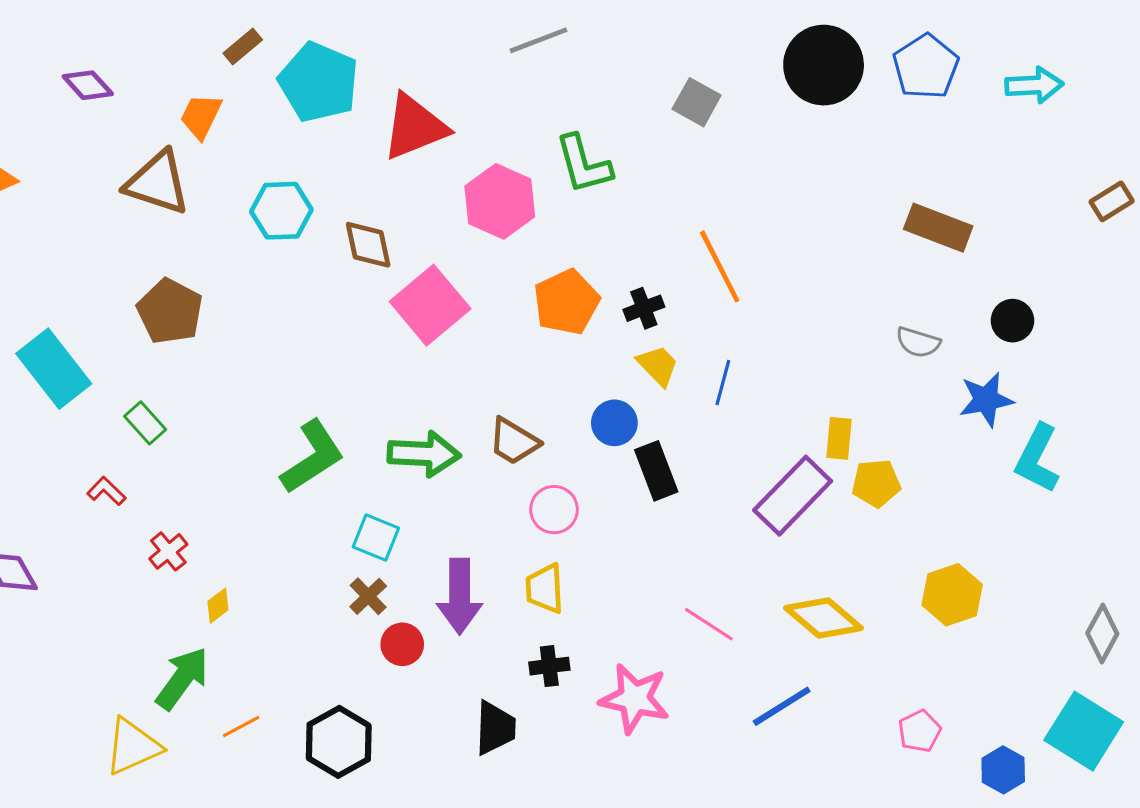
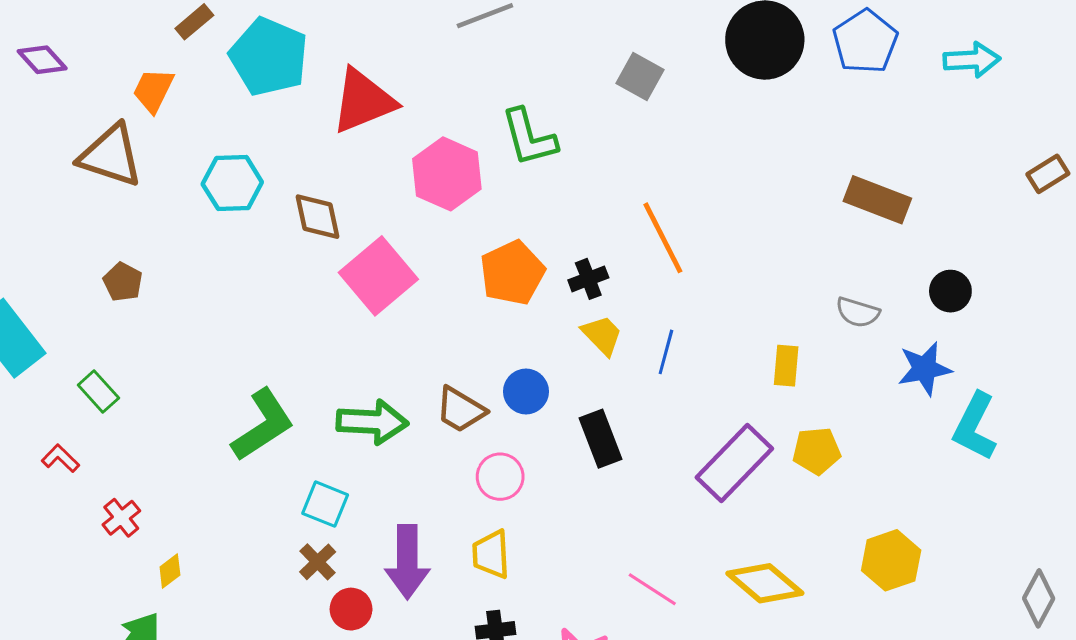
brown pentagon: (170, 311) -> (123, 282), size x0.6
blue circle: (614, 423) -> (526, 391), moved
yellow rectangle: (839, 438) -> (786, 366), moved

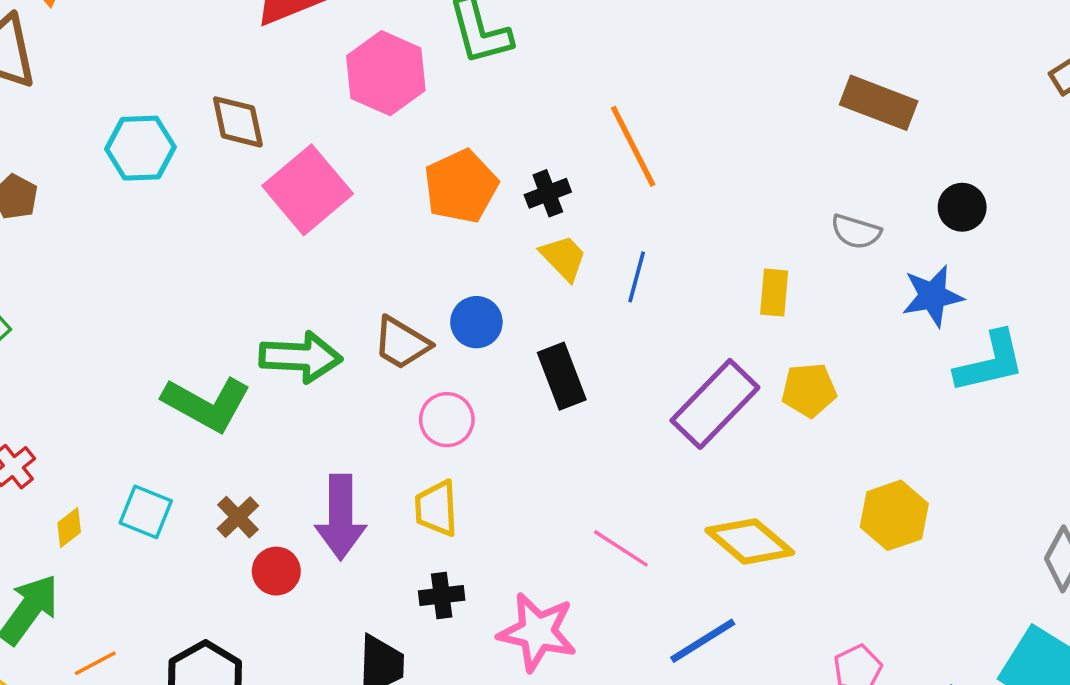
cyan hexagon: (232, 183) -> (140, 148), moved
green L-shape: (263, 425) -> (207, 404), moved, turned 62
cyan L-shape: (975, 426) -> (990, 362), turned -130
cyan square: (325, 504) -> (146, 512), moved

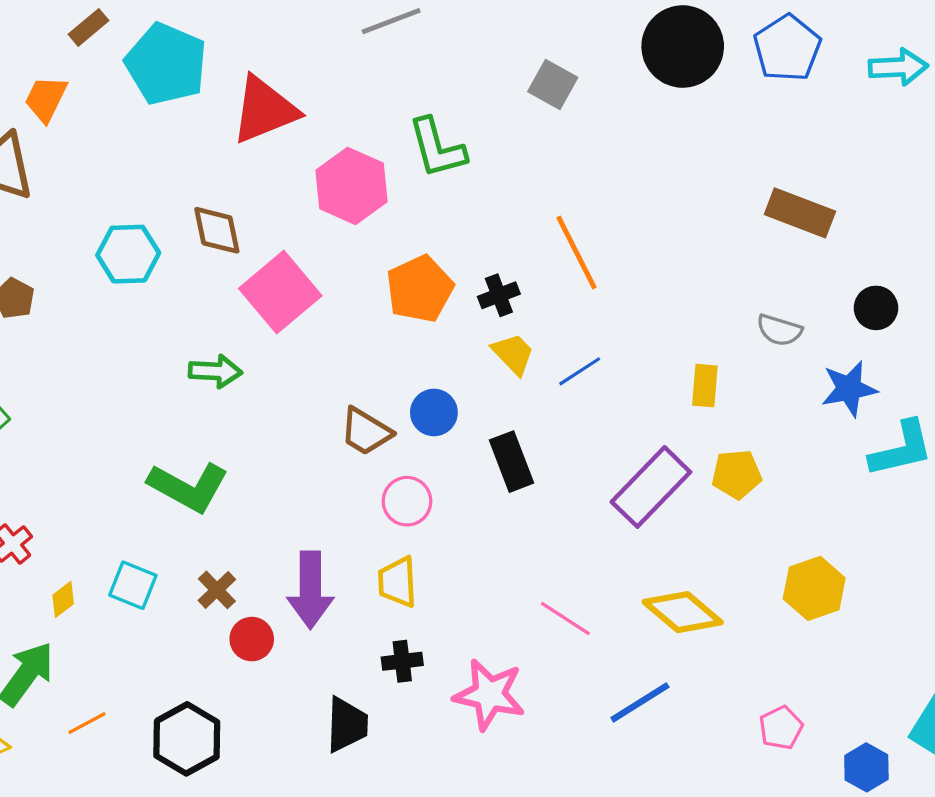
blue line: (637, 277) -> (580, 371), turned 42
green arrow: (301, 357) -> (215, 371), moved, size x0.7

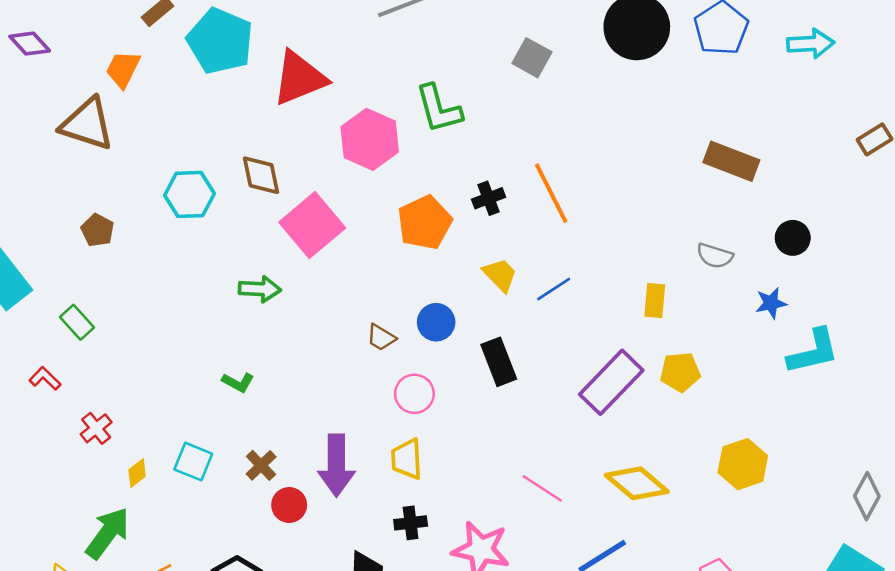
black cross: (499, 295) -> (489, 198), moved
blue star: (849, 389) -> (771, 303), size x0.7
brown trapezoid: (366, 432) -> (381, 338), size x0.7
green L-shape: (188, 487) -> (238, 382), size x0.5

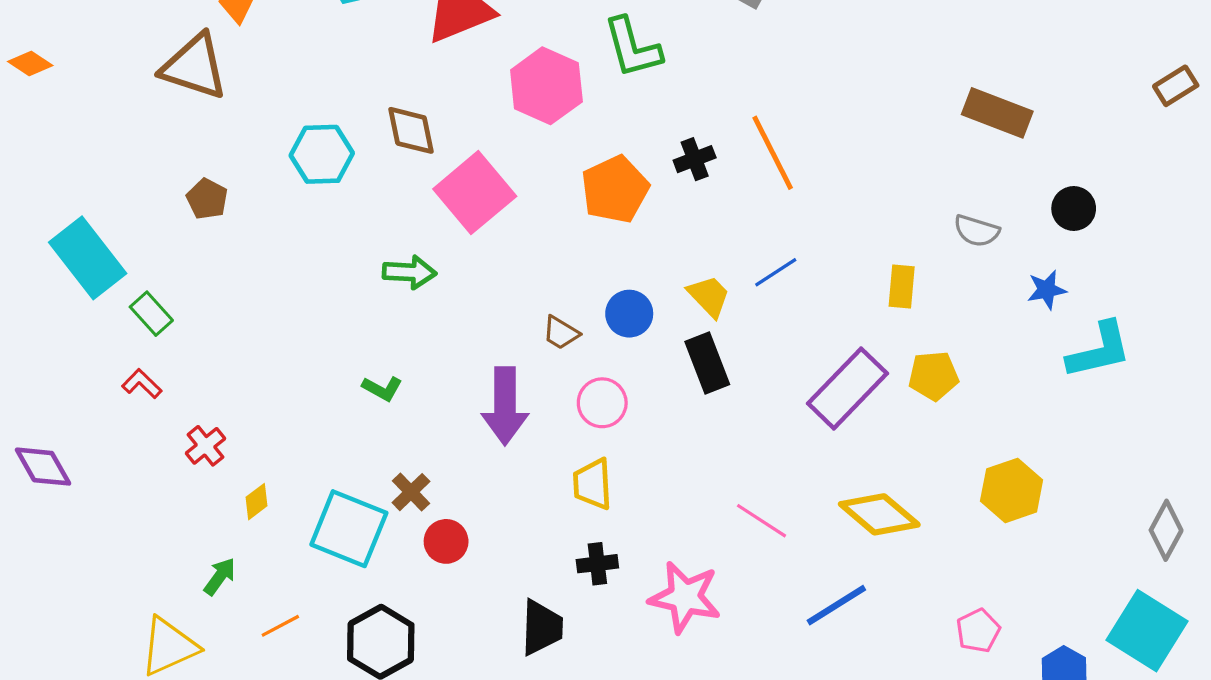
yellow trapezoid: (500, 275) -> (709, 296), moved
green rectangle: (77, 322) -> (151, 314), moved
cyan square: (193, 462) -> (349, 529), moved, size x1.6
purple arrow: (336, 465) -> (505, 406), moved
green arrow: (108, 533) -> (220, 576), size x0.6

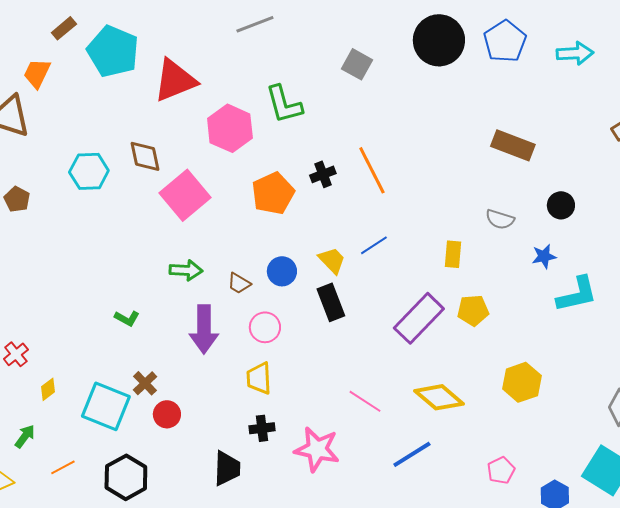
green arrow: (409, 272) -> (186, 270), moved

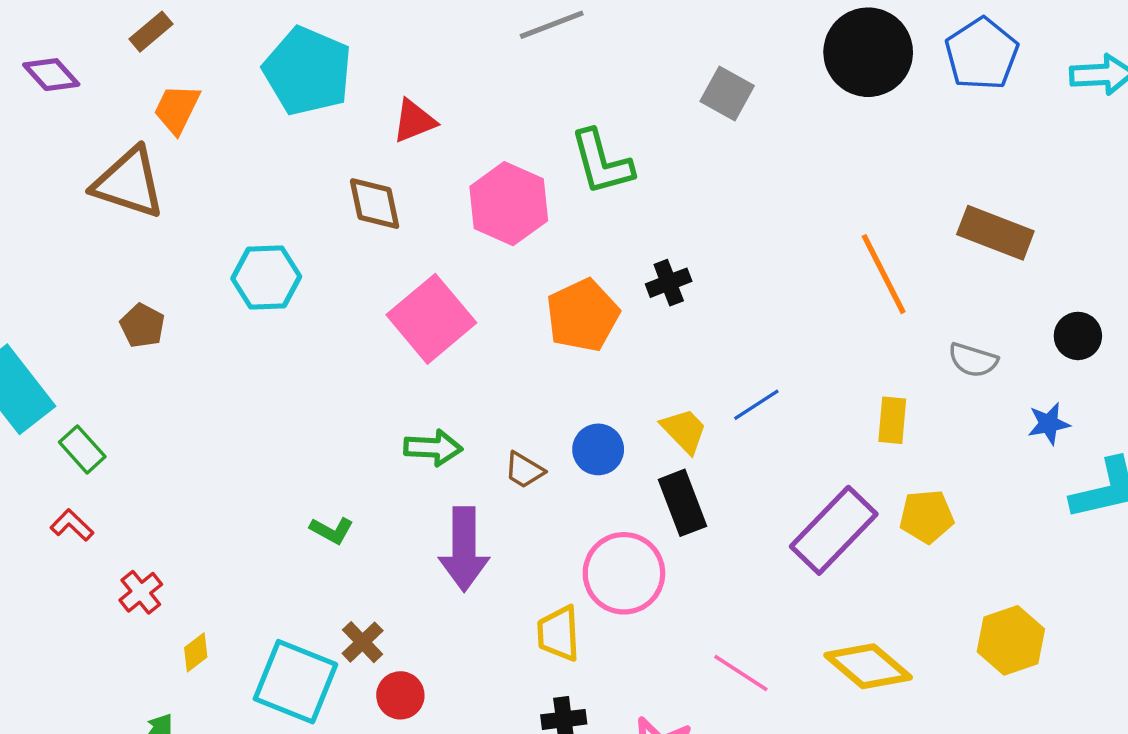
brown rectangle: (64, 28) -> (151, 32), moved
red triangle: (175, 80) -> (414, 121), size x0.6
brown diamond: (145, 156) -> (375, 204), moved
orange line: (372, 170) -> (884, 274), moved
pink circle: (265, 327) -> (624, 573), moved, size x1.5

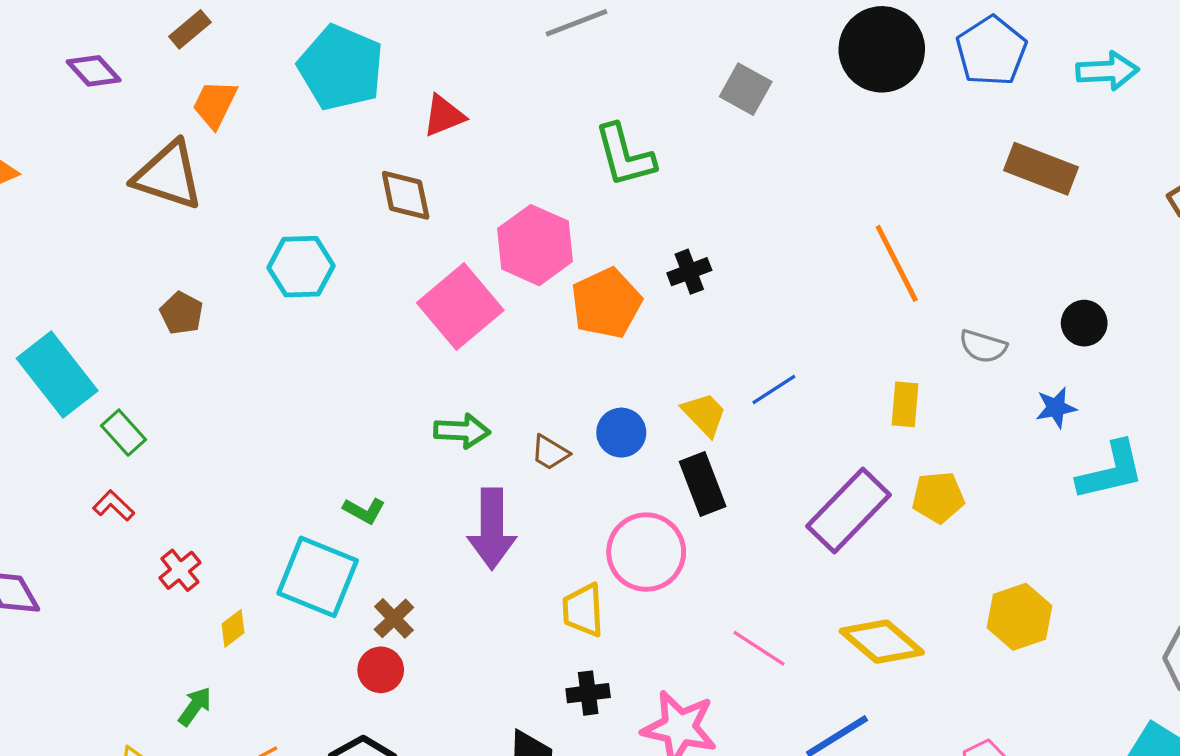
pink hexagon: (509, 204) -> (535, 245), moved
brown rectangle: (995, 233) -> (1041, 169), moved
cyan square: (295, 682) -> (318, 577), moved
red circle: (400, 695) -> (381, 670), moved

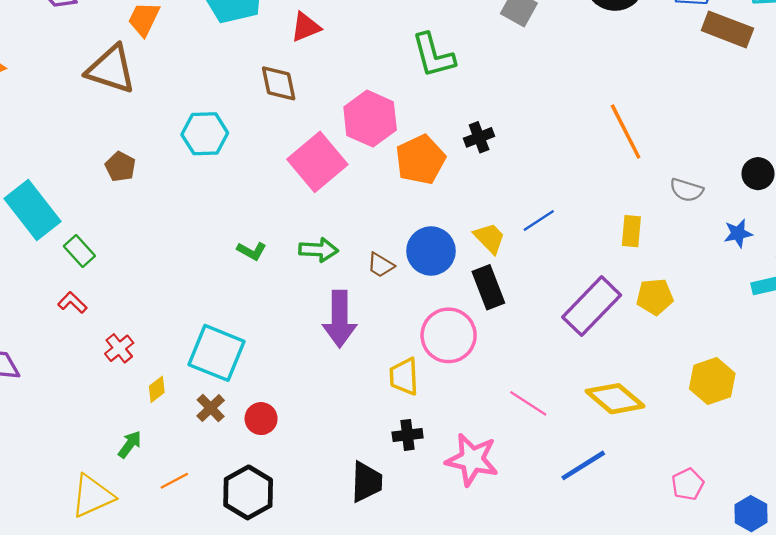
brown rectangle: (1041, 169) -> (727, 29), moved
blue circle: (621, 433) -> (431, 251), size x1.4
green L-shape: (364, 511) -> (252, 251), moved
brown cross: (394, 618) -> (211, 408), moved

